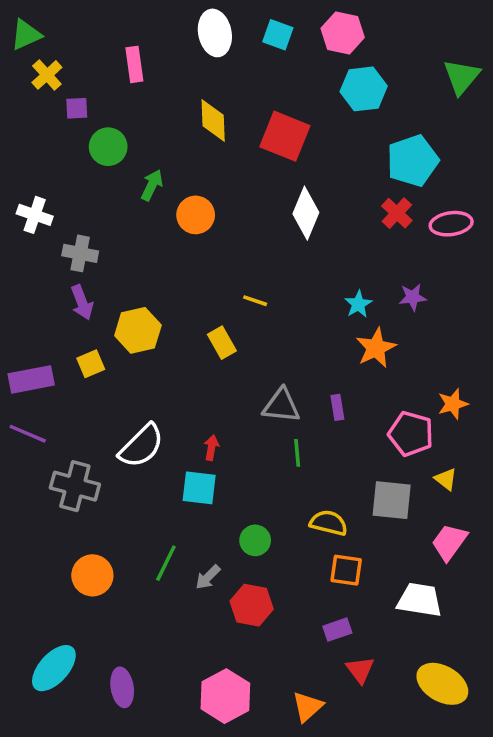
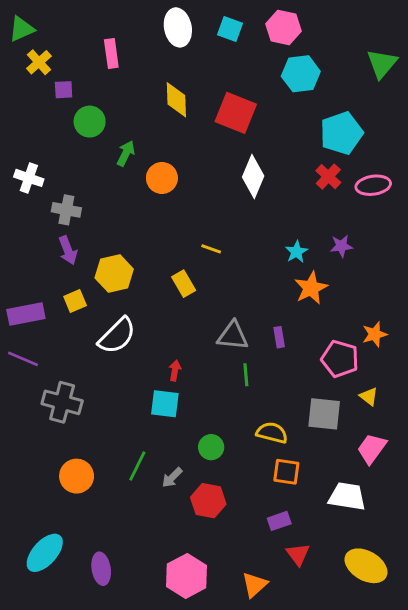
white semicircle: (141, 446) -> (117, 336), moved

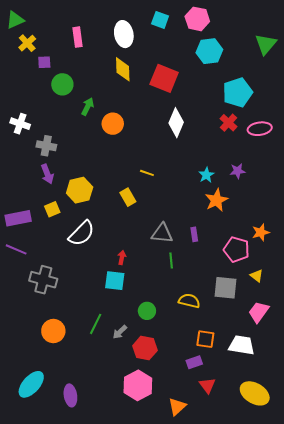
white ellipse: (178, 27) -> (124, 34), moved
orange square: (286, 472) -> (205, 339), moved
pink hexagon: (187, 576) -> (138, 385), moved

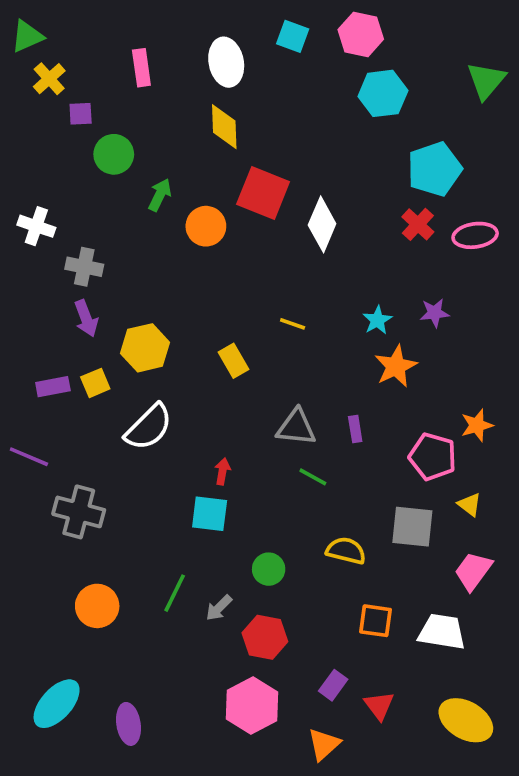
red square: (164, 78) -> (263, 193), moved
yellow line: (147, 173) -> (293, 324), moved
purple rectangle: (18, 218) -> (53, 387), moved, size x0.7
green line: (171, 261) -> (313, 477), turned -56
purple rectangle: (194, 362) -> (333, 685), moved, turned -35

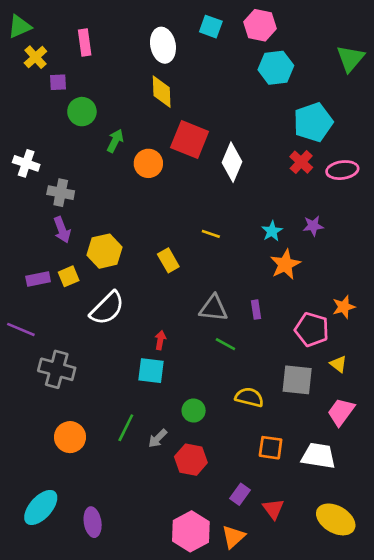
pink rectangle: (141, 68) -> (85, 42), moved
pink hexagon: (252, 706) -> (191, 531), moved

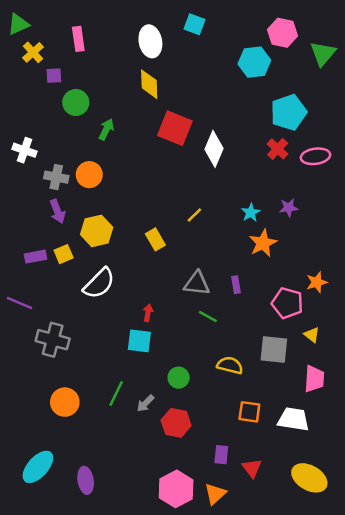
pink hexagon: (260, 25) -> (282, 33), moved
orange circle: (148, 163) -> (89, 175), moved
yellow line: (211, 234) -> (194, 215), turned -63
pink trapezoid: (341, 412) -> (314, 379), turned 148
purple rectangle: (240, 494) -> (221, 455), turned -30

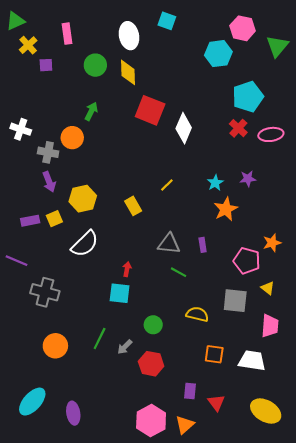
green circle: (76, 102) -> (95, 65), moved
orange circle: (89, 175) -> (72, 138), moved

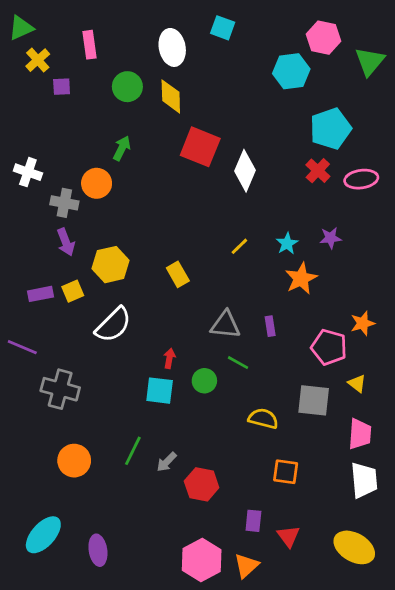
yellow line: (167, 185) -> (239, 246), moved
green circle: (153, 325) -> (204, 381), moved
white trapezoid: (252, 361) -> (364, 480), moved, turned 76

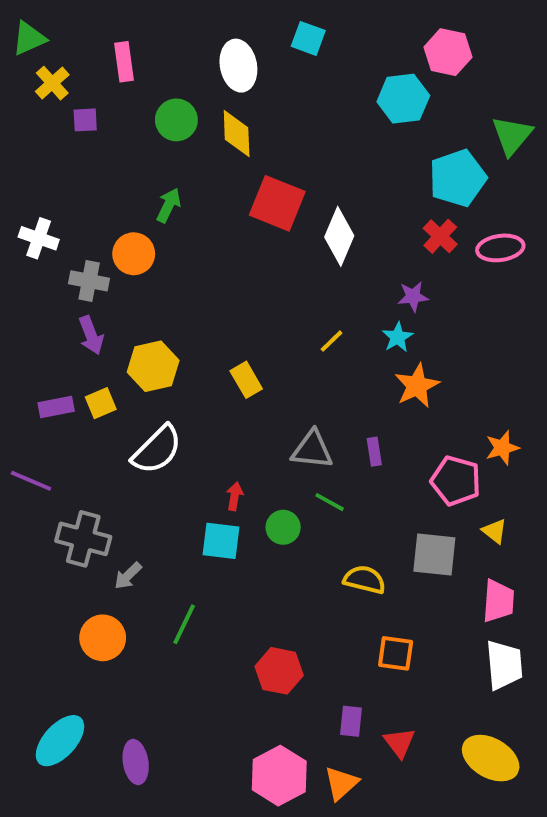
green triangle: (370, 61) -> (512, 135), moved
purple star: (330, 238) -> (413, 296), moved
gray arrow: (167, 462) -> (128, 576), moved

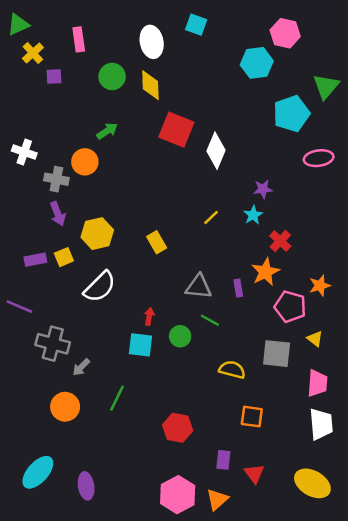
green arrow: (169, 205) -> (107, 131), turned 30
red cross: (440, 236) -> (280, 241), moved
orange star: (417, 386) -> (265, 272), moved

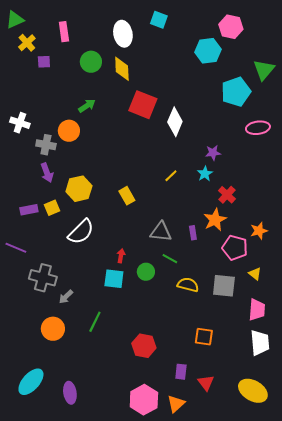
yellow semicircle: (232, 370) -> (188, 285), moved

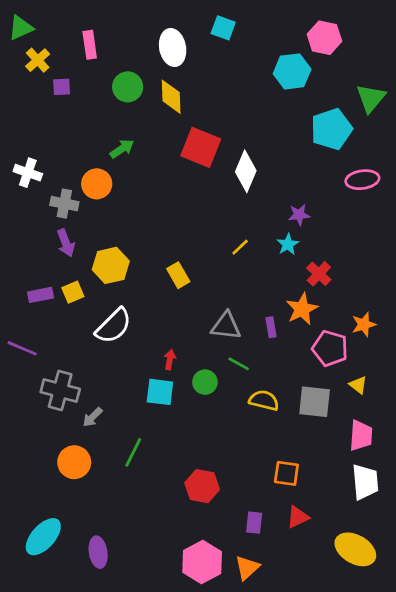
red triangle: (206, 383) -> (298, 517), moved, turned 42

